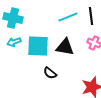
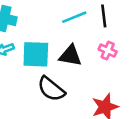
black semicircle: (50, 73) -> (51, 89), size x1.6

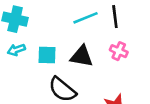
cyan square: (36, 54) -> (47, 55), size x0.7

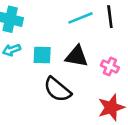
pink cross: (119, 51) -> (110, 67), moved

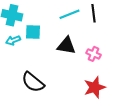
cyan square: (42, 55) -> (33, 32), moved
black semicircle: (57, 90) -> (33, 82), moved

